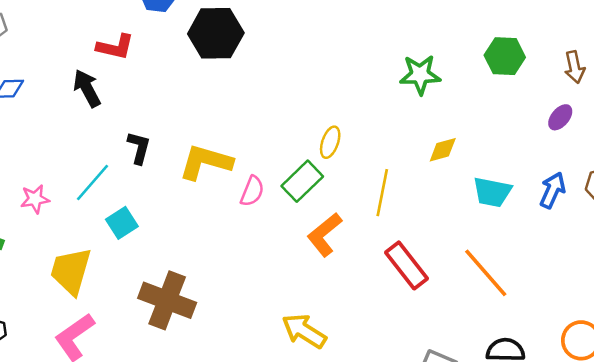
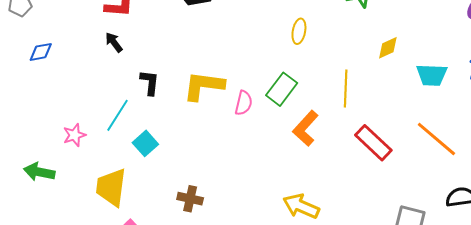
black arrow: (87, 88) -> (114, 42), moved, size x0.7
yellow ellipse: (330, 142) -> (299, 31), moved
brown cross: (167, 300) -> (190, 199), size x0.6

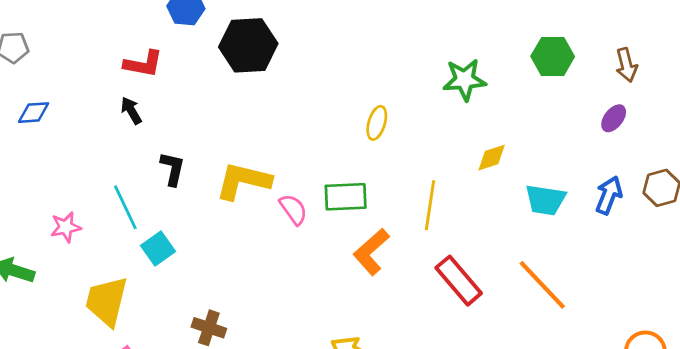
green rectangle: (282, 89) -> (346, 197), turned 44
pink semicircle: (244, 103) -> (293, 209), turned -55
cyan line: (118, 115) -> (125, 207), turned -64

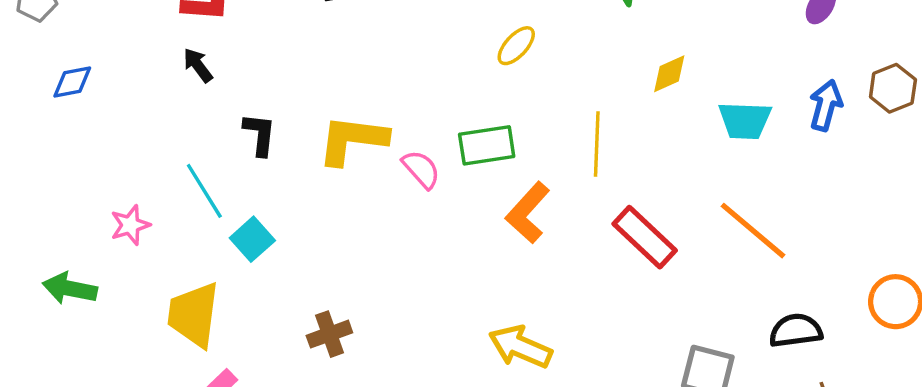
yellow ellipse: (377, 123) -> (516, 46), turned 32
brown cross: (209, 328) -> (329, 334), turned -32

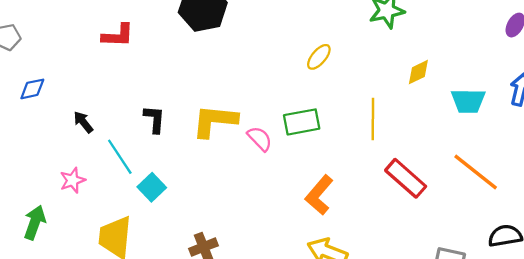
black arrow: (198, 65) -> (83, 122), moved
orange L-shape: (528, 213) -> (319, 195), moved
green arrow: (70, 288) -> (35, 223), turned 100

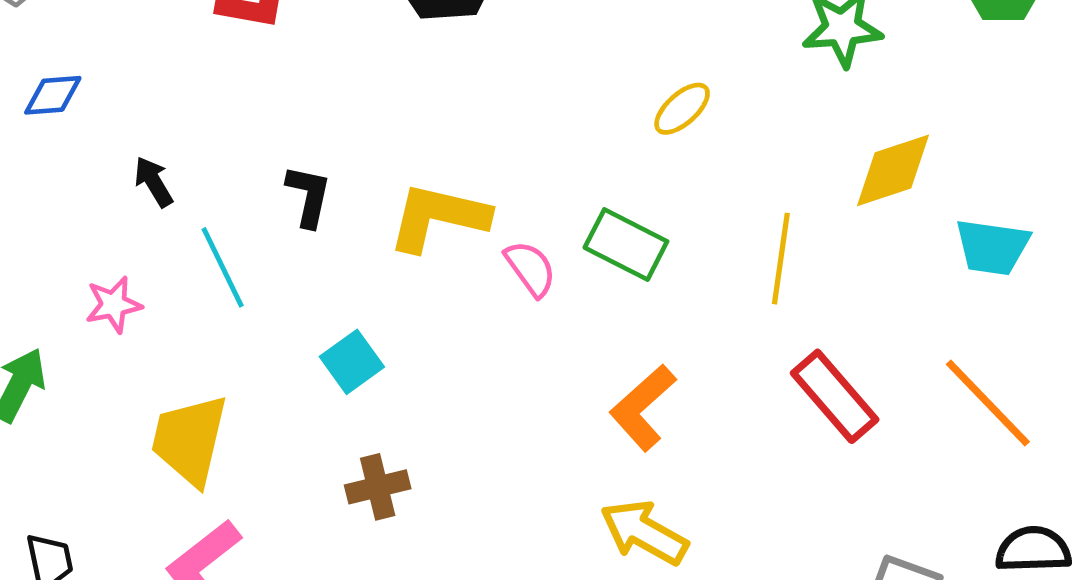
yellow diamond: (418, 72) -> (893, 170), size x1.5
green rectangle: (302, 122) -> (626, 244), turned 30
cyan square: (152, 187) -> (352, 362), moved

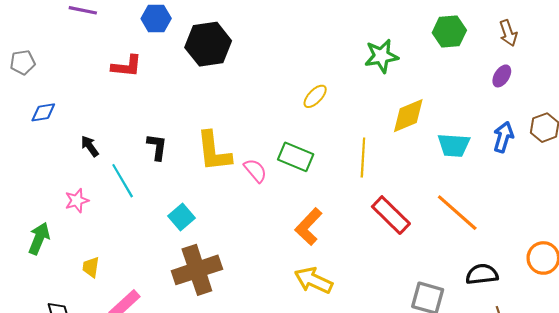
yellow L-shape: (438, 217) -> (214, 152), turned -105
yellow trapezoid: (190, 440) -> (91, 267), moved, size x0.5
brown cross: (378, 487) -> (197, 270), size x1.8

